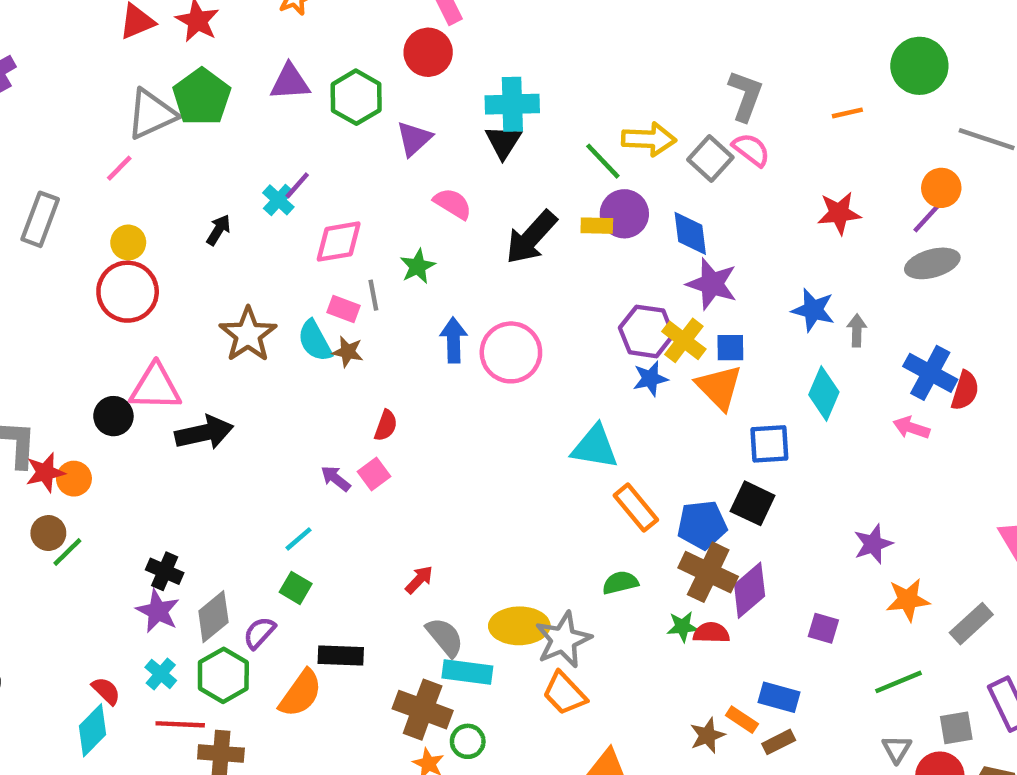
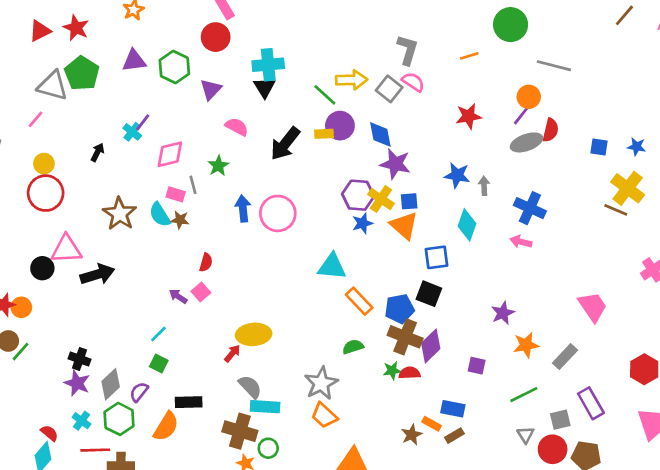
gray triangle: (152, 114) -> (53, 86), turned 44
red semicircle: (965, 391) -> (551, 130), moved
yellow ellipse: (519, 626) -> (254, 334), moved

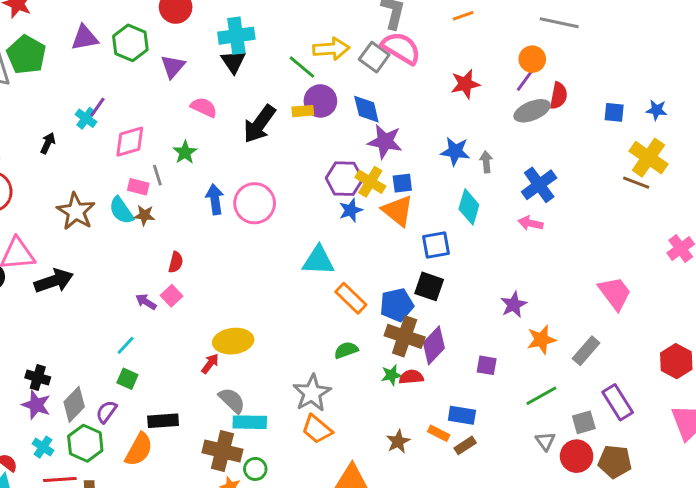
pink semicircle: (413, 82) -> (401, 48), size x1.5
blue cross: (530, 208) -> (539, 185), turned 32
brown star: (412, 435) -> (398, 441), moved

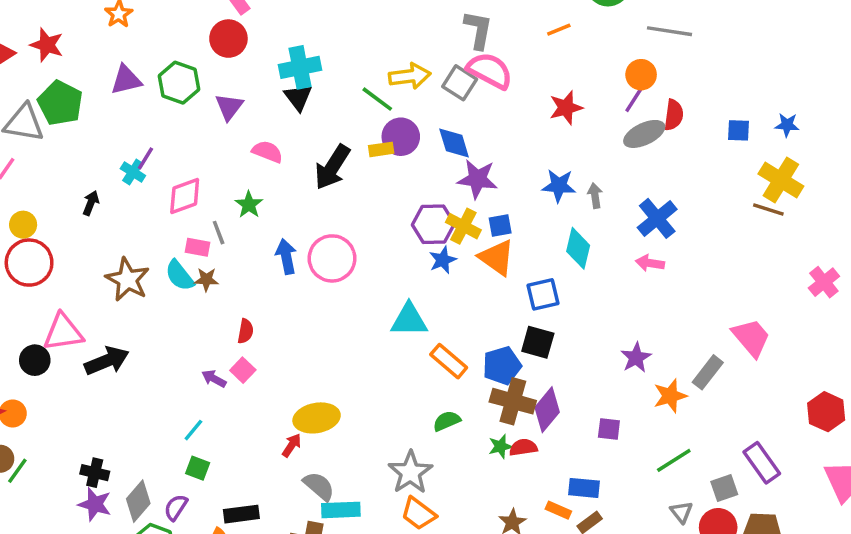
gray rectangle: (586, 351) -> (708, 372), moved

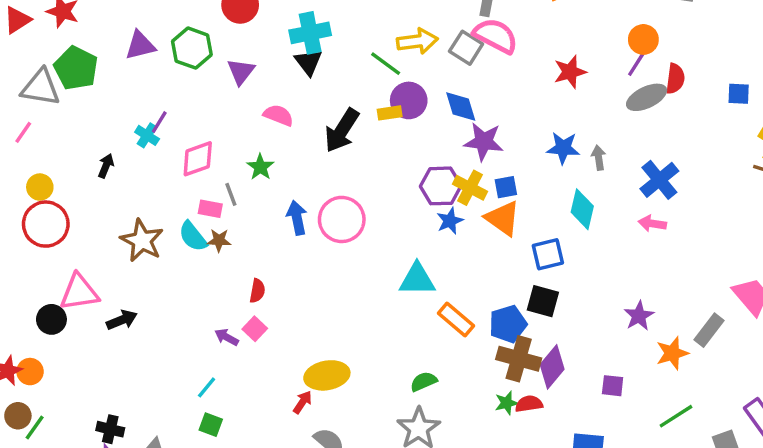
black arrow: (107, 361) -> (122, 320), size x0.7
green semicircle: (447, 421) -> (424, 382), moved

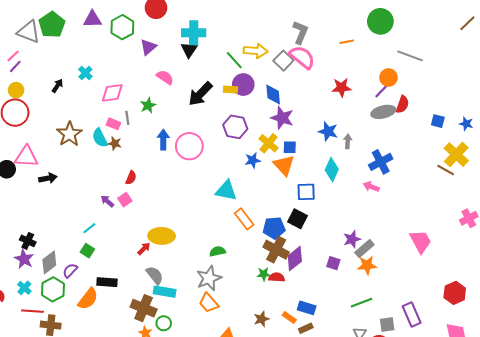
purple line: (159, 122) -> (15, 66), moved
purple hexagon: (441, 186) -> (235, 127), moved
gray rectangle: (709, 330) -> (364, 249), moved
purple square: (613, 386) -> (333, 263), moved

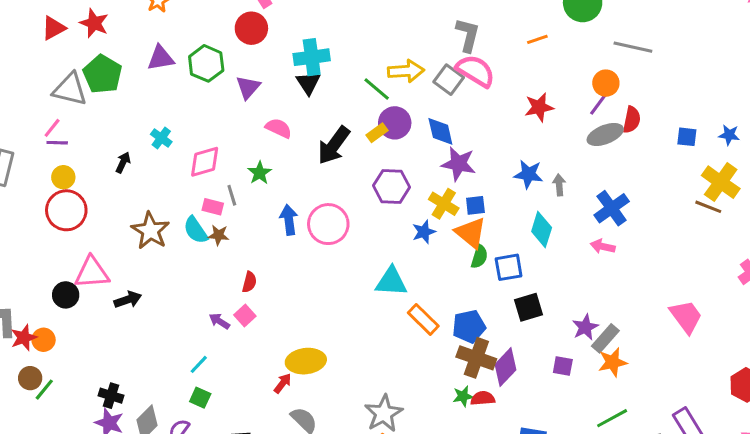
purple line: (15, 66) -> (57, 143), turned 56
yellow rectangle: (230, 89) -> (377, 133), turned -32
black square: (297, 219) -> (528, 307), moved, turned -36
green semicircle: (218, 251) -> (479, 257), moved, turned 126

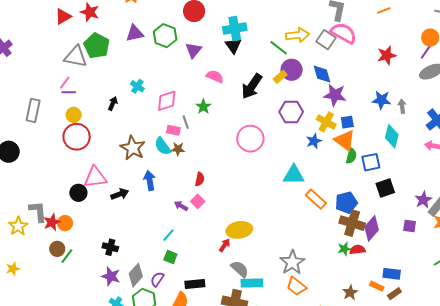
blue arrow: (289, 220) -> (150, 181), moved
black cross: (111, 396) -> (110, 247), moved

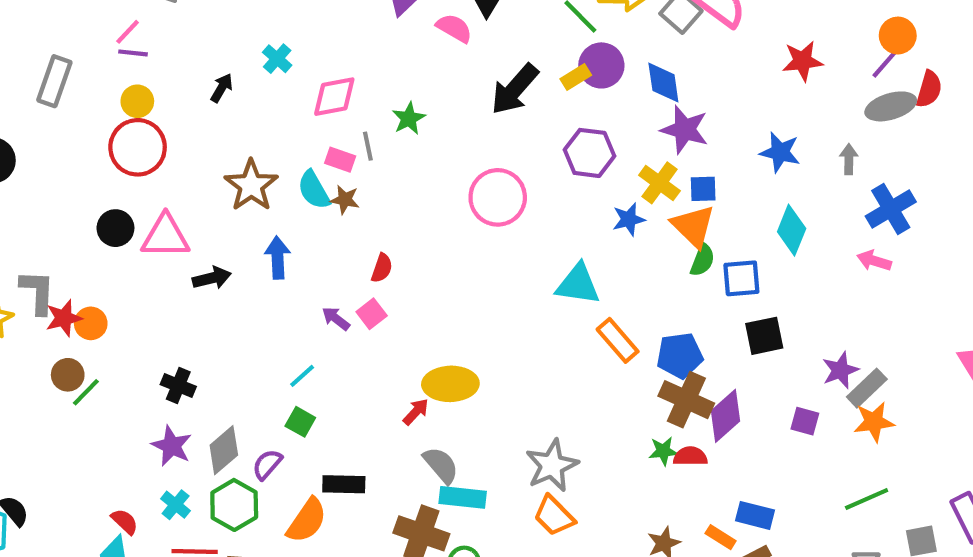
pink semicircle: (215, 76) -> (454, 28), moved
gray arrow: (402, 106) -> (849, 159), moved
black circle: (78, 193) -> (115, 228), moved

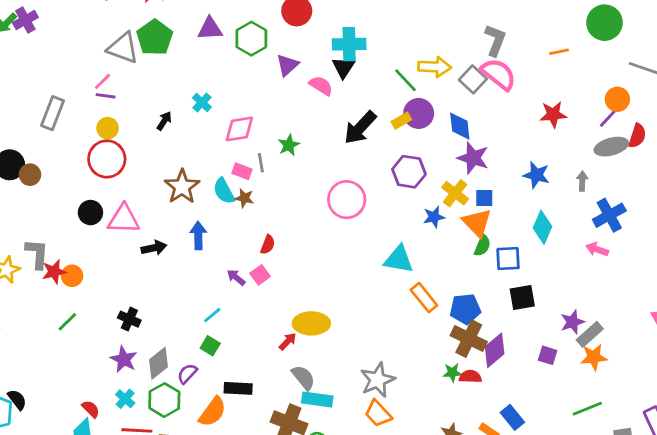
brown circle: (68, 375) -> (30, 175), moved
blue rectangle: (755, 515) -> (512, 417), turned 35

